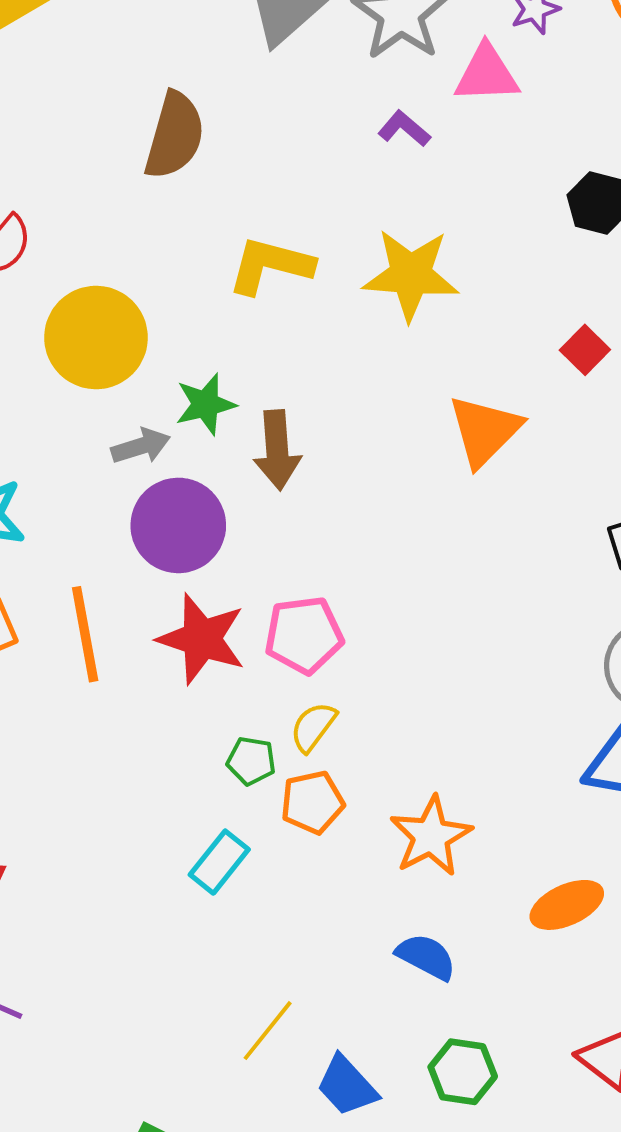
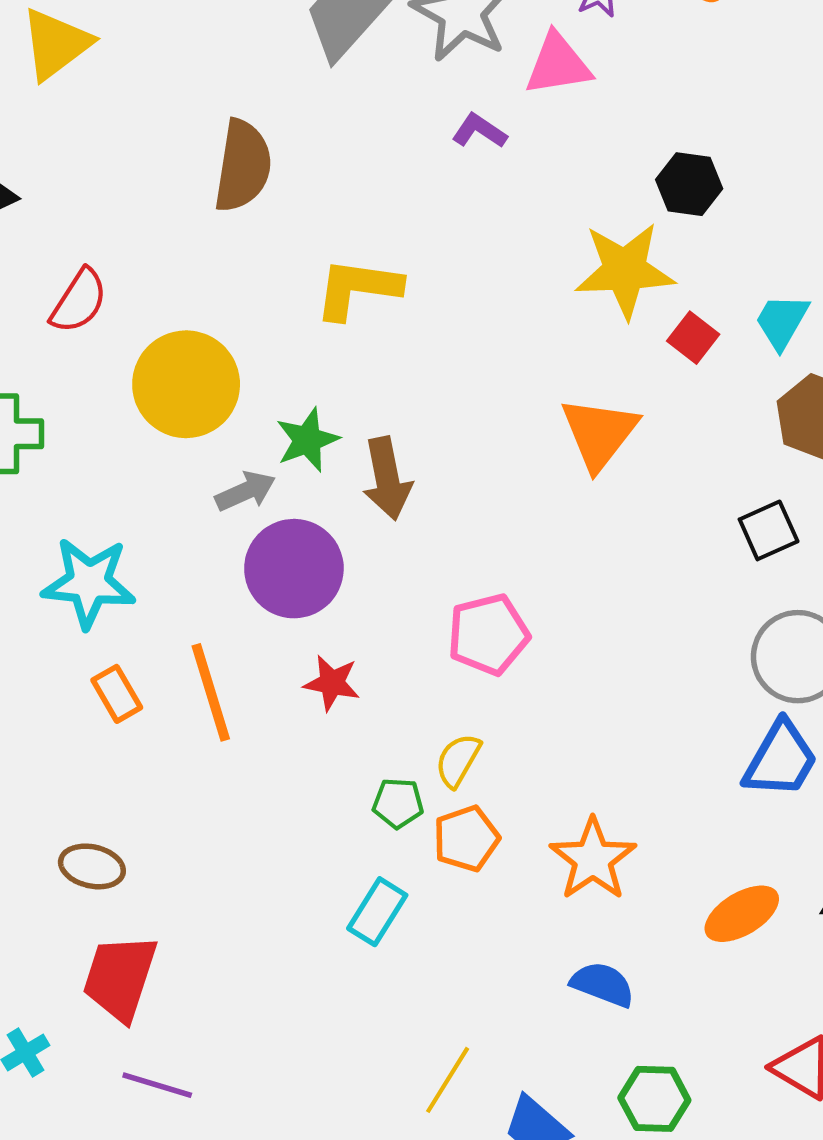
yellow star: (411, 275) -> (625, 270), moved
pink pentagon: (304, 635) -> (488, 634), moved
red star: (202, 639) -> (332, 683), size x0.6

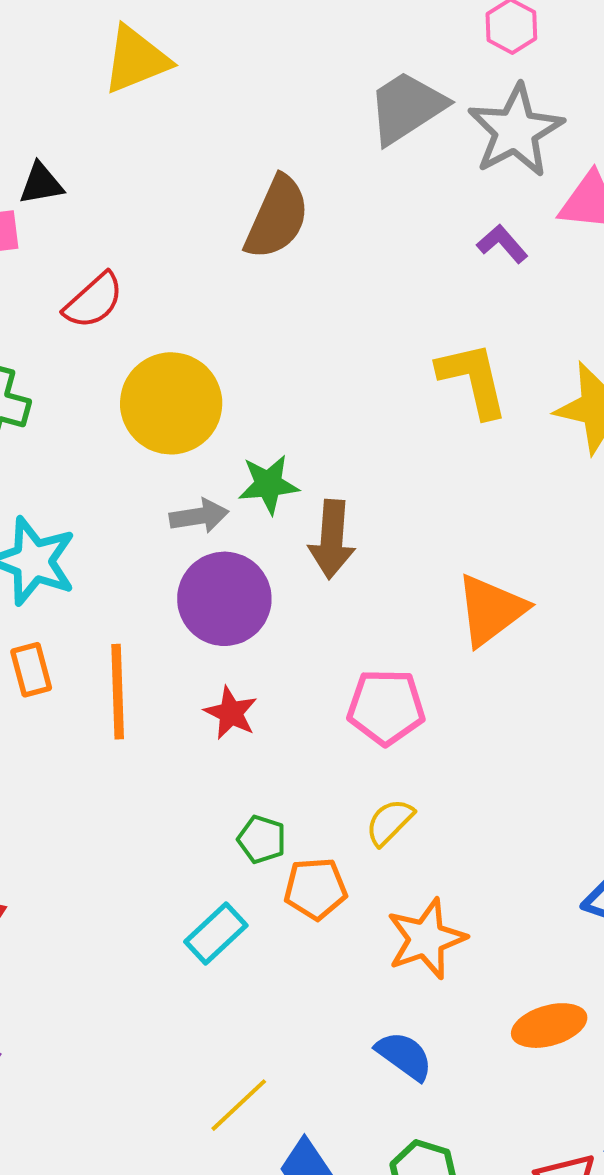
yellow L-shape: (358, 289) -> (473, 380), moved, turned 54
orange triangle: (599, 433) -> (491, 610), moved
yellow semicircle: (458, 760) -> (390, 822), moved

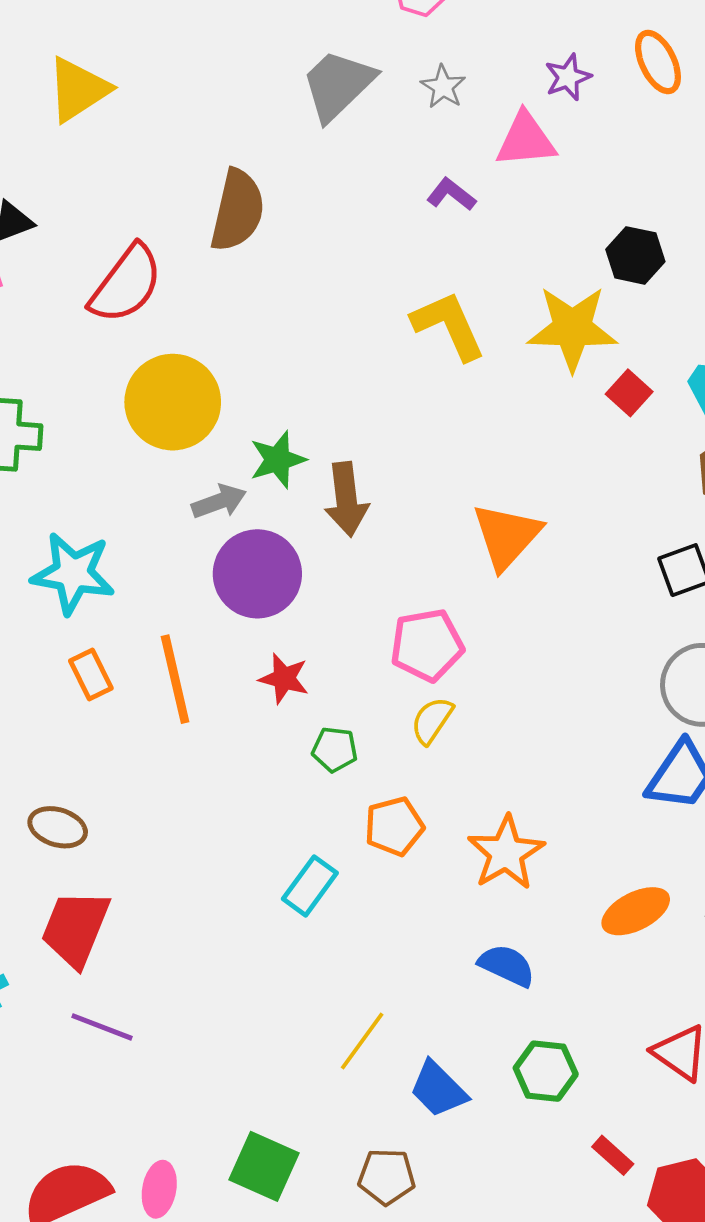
gray star: (516, 131) -> (443, 87), size x0.5
red semicircle: (94, 301) -> (126, 284), moved, size x1.4
yellow semicircle: (390, 822) -> (432, 720), moved
green pentagon: (262, 839) -> (335, 749), moved

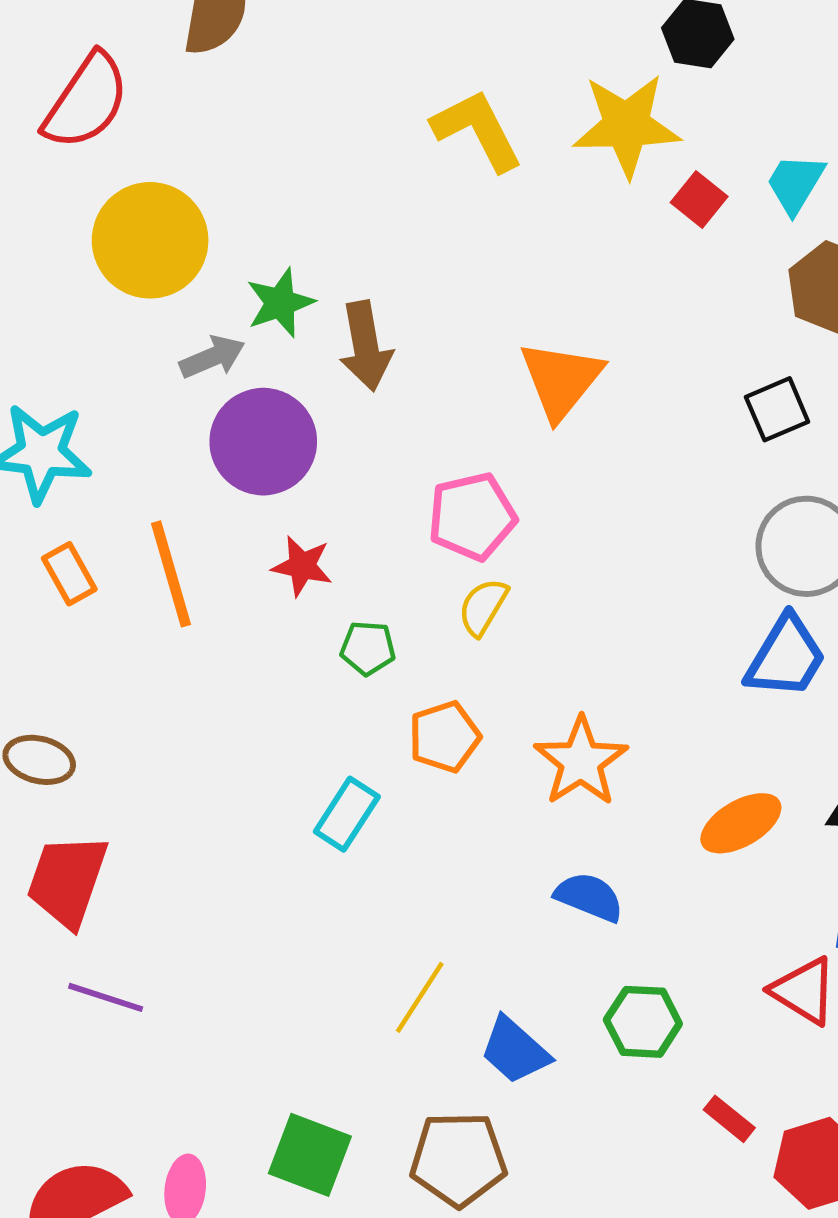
brown pentagon: (387, 1177) -> (458, 1159), size x1.4

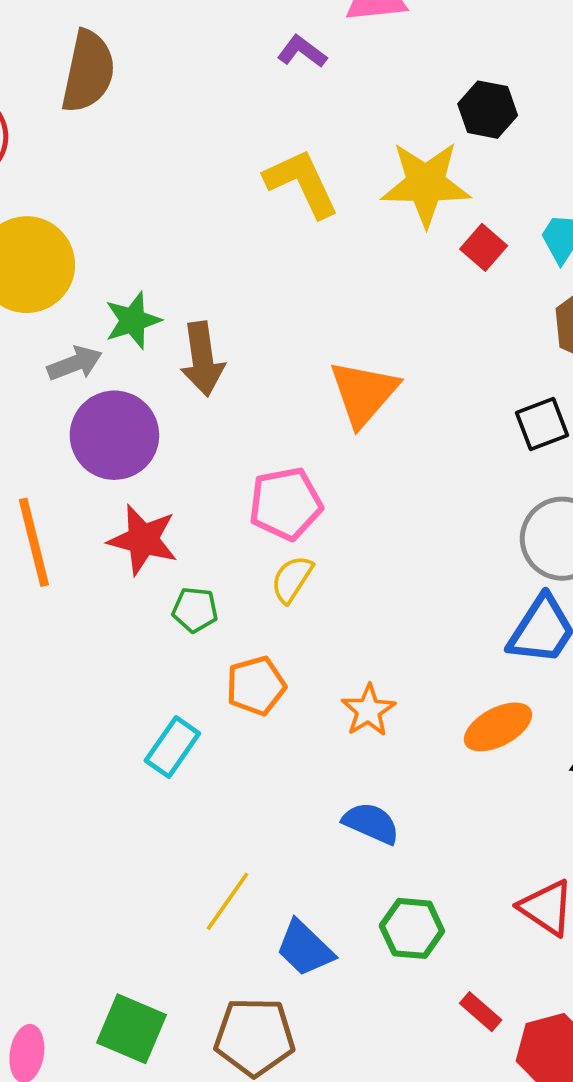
red star: (302, 566) -> (143, 540), size x1.4
orange star: (581, 761) -> (368, 710), size x0.7
orange ellipse: (741, 823) -> (498, 727), moved

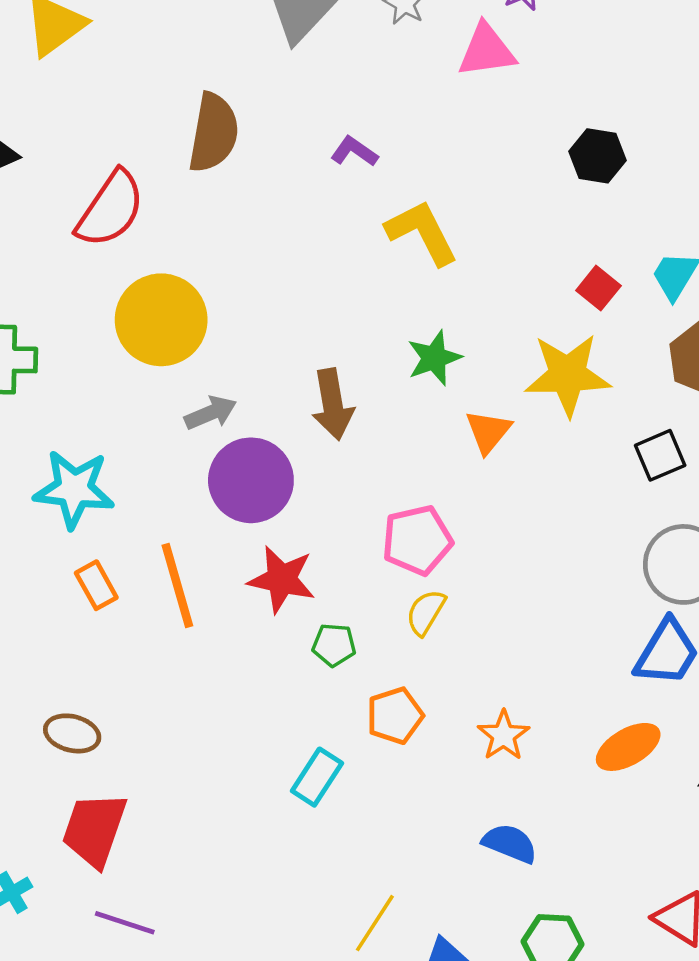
purple L-shape: (302, 52) -> (354, 151), moved
yellow star: (426, 184) -> (568, 375), moved
green star: (133, 320) -> (434, 358), moved
orange triangle: (364, 393) -> (488, 432), size x0.7

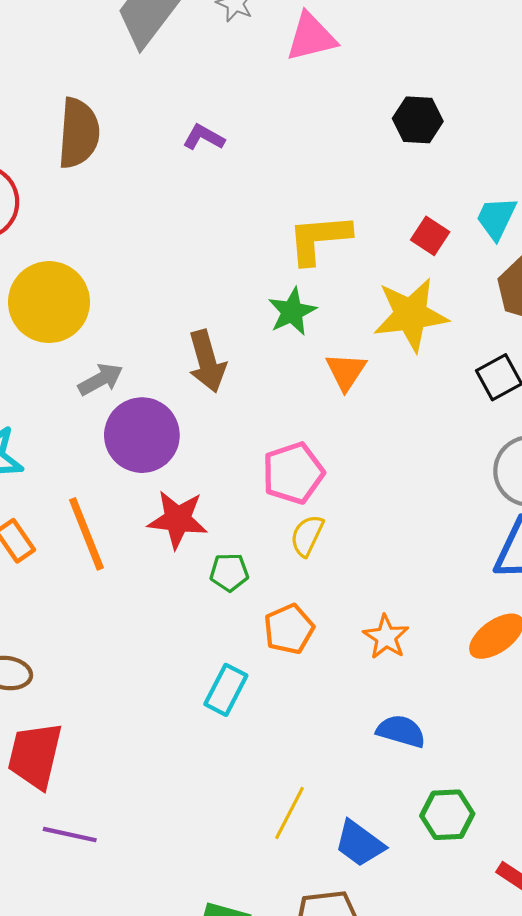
yellow L-shape: (422, 233) -> (319, 239), moved, turned -62

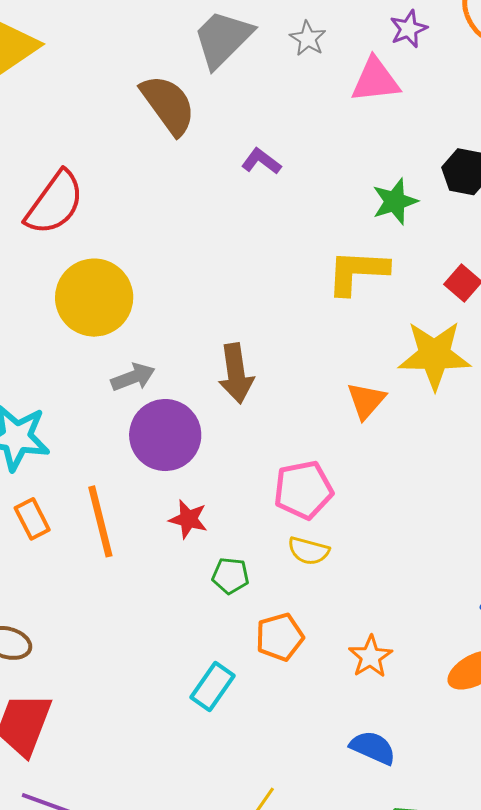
brown semicircle: (79, 133) -> (168, 105), moved, turned -48
green star: (292, 312) -> (395, 201), moved
red star: (178, 519) -> (188, 519), size x0.7
yellow semicircle: (307, 536) -> (309, 551), turned -108

